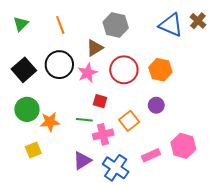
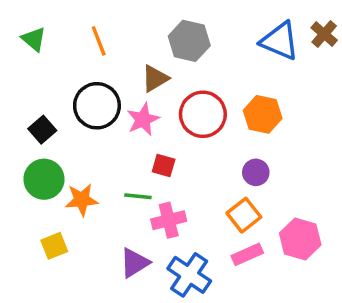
green triangle: (21, 24) -> (34, 39), turned -35
black square: (24, 70) -> (42, 130), moved, size x0.7
orange square: (129, 121) -> (244, 215), moved

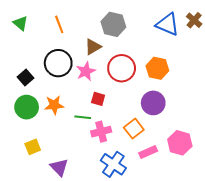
purple circle: (256, 172) -> (153, 103), size x1.5
orange star: (82, 200) -> (54, 105), moved
orange square: (244, 215) -> (134, 129), moved
purple triangle: (135, 263) -> (59, 167), moved, turned -42

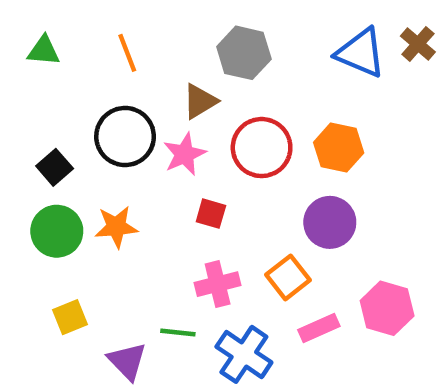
green triangle: (20, 23) -> (44, 51), turned -35
green line: (83, 117) -> (178, 332), moved

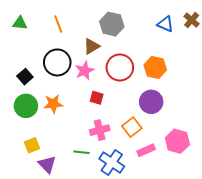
blue triangle: (361, 53) -> (165, 24), size x0.7
purple triangle: (127, 361) -> (47, 164), moved

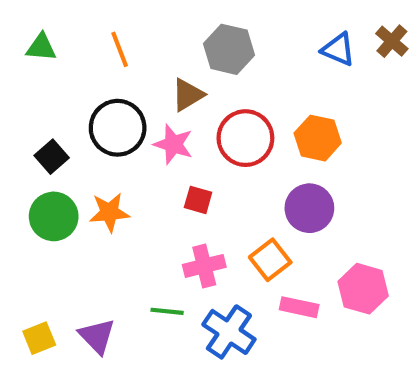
pink star: (84, 71) -> (173, 144), turned -30
yellow square: (32, 145) -> (39, 338), moved
pink rectangle: (146, 150) -> (299, 307), turned 36

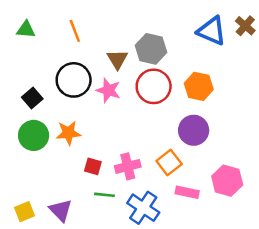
gray hexagon: (229, 49) -> (151, 49), moved
blue triangle: (338, 49) -> (212, 31), size x1.4
brown triangle: (188, 95) -> (117, 59), turned -30
red square: (198, 200) -> (93, 166), moved

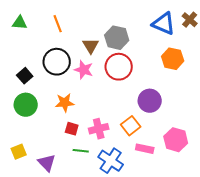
orange hexagon: (199, 86) -> (173, 59), moved
orange star: (68, 133) -> (65, 103), moved
yellow square: (24, 212) -> (19, 152), moved

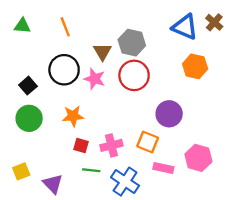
orange square: (131, 126) -> (148, 142), turned -30

